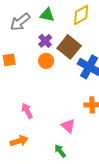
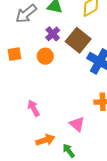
orange circle: (46, 61) -> (45, 56), moved
orange arrow: (19, 141) -> (45, 140), moved

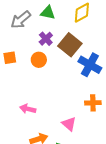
pink arrow: (34, 108) -> (28, 109), turned -49

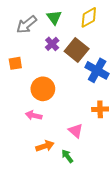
green triangle: (48, 13) -> (54, 17), turned 42
orange circle: (39, 60) -> (43, 89), moved, size x1.5

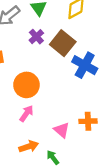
orange cross: (100, 109) -> (88, 121), moved
pink arrow: (34, 115) -> (26, 113), moved, turned 112

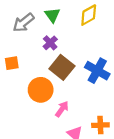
brown square: (63, 43) -> (62, 67), moved
pink arrow: (26, 113) -> (62, 109), moved

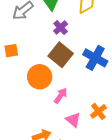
purple cross: (50, 43) -> (61, 27), moved
orange cross: (100, 125) -> (98, 111), turned -35

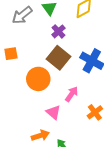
pink arrow: (61, 96) -> (72, 94), moved
pink triangle: (73, 120) -> (53, 112), moved

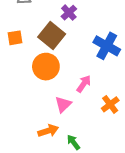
brown square: (58, 58) -> (52, 36), moved
pink triangle: (53, 112) -> (63, 104), turned 35

